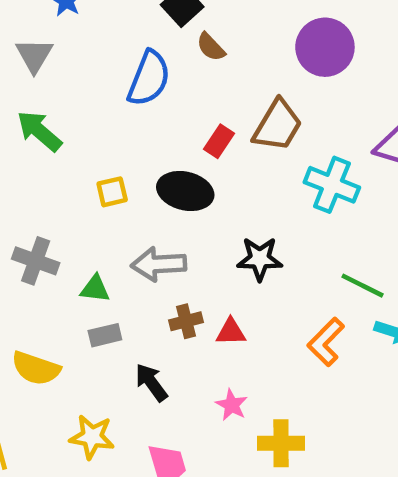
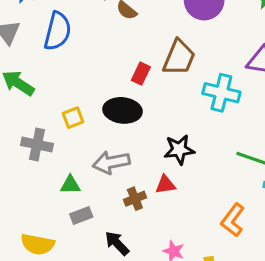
blue semicircle: (149, 78) -> (58, 31), moved
gray cross: (36, 261) -> (37, 145), moved
red triangle: (231, 332) -> (165, 185), moved
orange L-shape: (326, 342) -> (233, 220), moved

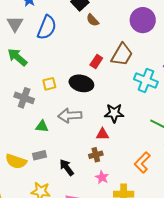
brown cross: (135, 199) -> (96, 155), moved
gray rectangle: (81, 216) -> (40, 155), moved

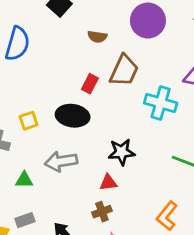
brown semicircle: (93, 20) -> (97, 37), moved, turned -32

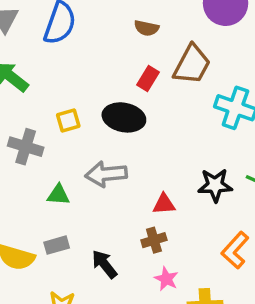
brown semicircle: (97, 37) -> (146, 28), moved
black star: (122, 152) -> (215, 185), moved

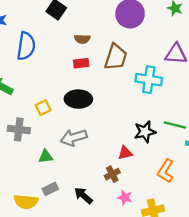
red rectangle: (148, 78) -> (81, 63), moved, turned 63
red triangle: (164, 204) -> (125, 153), moved

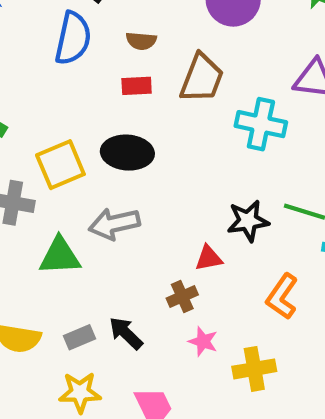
blue semicircle: (26, 46) -> (73, 38), moved
yellow square: (43, 108) -> (60, 165), size x1.6
green triangle: (46, 156) -> (60, 256), size x1.5
gray rectangle: (50, 189) -> (79, 337), moved

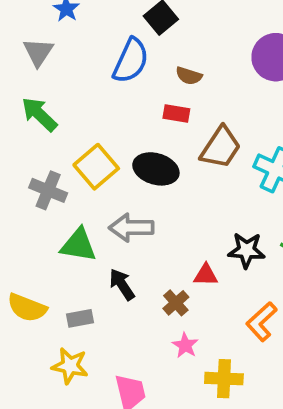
brown trapezoid: (202, 78) -> (221, 147), moved
yellow square: (60, 165) -> (96, 167), turned -30
brown cross: (182, 297) -> (176, 303), turned -30
black arrow: (126, 333) -> (122, 285), moved

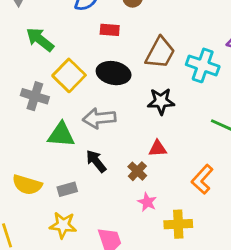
red rectangle: (176, 113) -> (110, 30), moved
green arrow: (39, 114) -> (40, 40), moved
black star: (247, 250) -> (161, 101), moved

